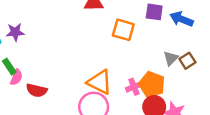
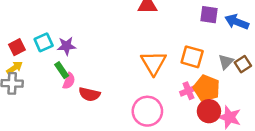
orange square: (123, 30) -> (192, 57), moved
purple star: (15, 32) -> (66, 46), moved
orange triangle: (100, 82) -> (153, 63), moved, turned 32

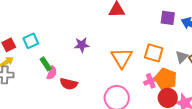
purple star: (66, 46) -> (82, 45), moved

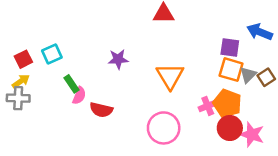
purple square: (168, 18) -> (230, 47), moved
orange square: (154, 53) -> (231, 70), moved

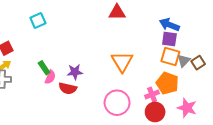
blue arrow: (260, 32) -> (169, 25), moved
cyan square: (52, 54) -> (38, 21), moved
purple star: (118, 59) -> (75, 72), moved
pink cross: (208, 106) -> (152, 94), moved
red circle: (230, 128) -> (155, 112), moved

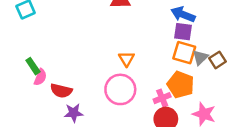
orange triangle: (122, 62) -> (126, 59), size x0.6
purple star: (75, 72) -> (74, 113), moved
pink circle: (117, 103) -> (120, 89), moved

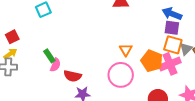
orange pentagon: (181, 85) -> (152, 61), moved
pink cross: (162, 98) -> (170, 64), moved, size x1.5

